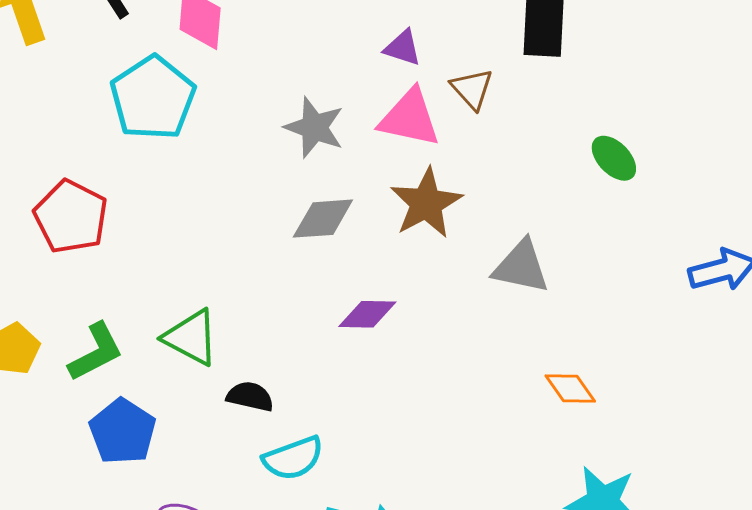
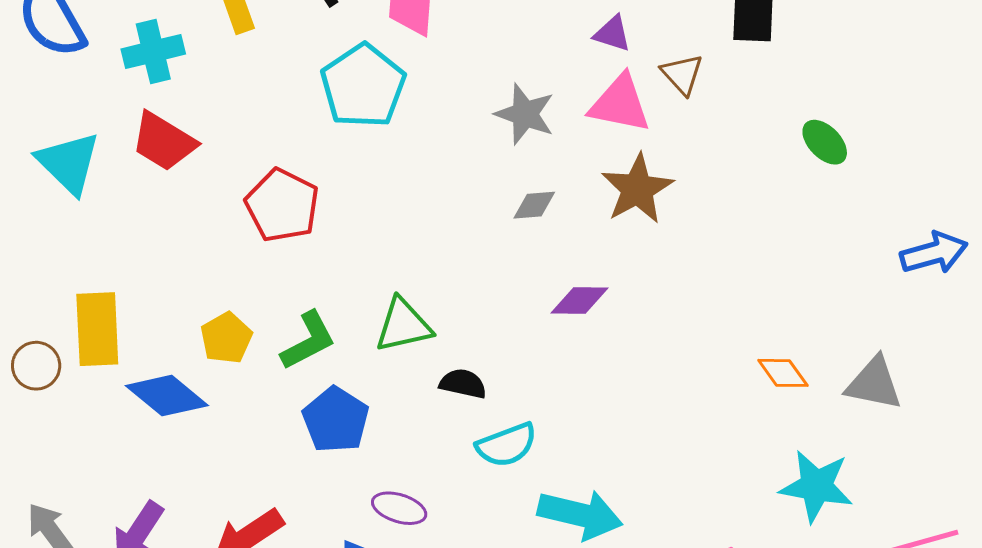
gray diamond: (323, 219) -> (534, 205), size x0.7
gray triangle: (521, 267) -> (874, 384), moved
green triangle: (191, 338) -> (403, 325), turned -40

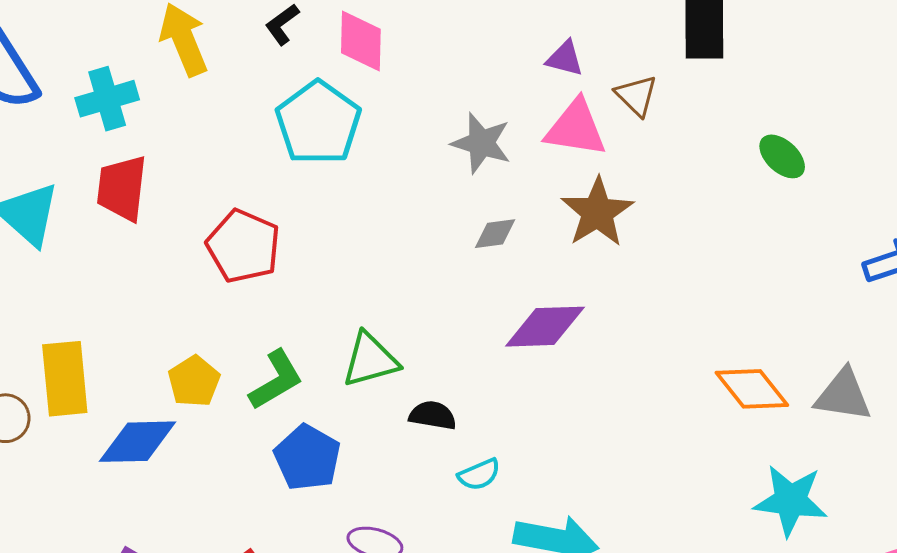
red trapezoid: (164, 142) -> (122, 188), turned 68
purple diamond: (580, 300) -> (545, 327), size x1.4
orange diamond: (783, 373) -> (752, 389), size x1.4
blue diamond: (167, 396) -> (137, 442), turned -38
cyan semicircle: (507, 445) -> (479, 474), size x0.7

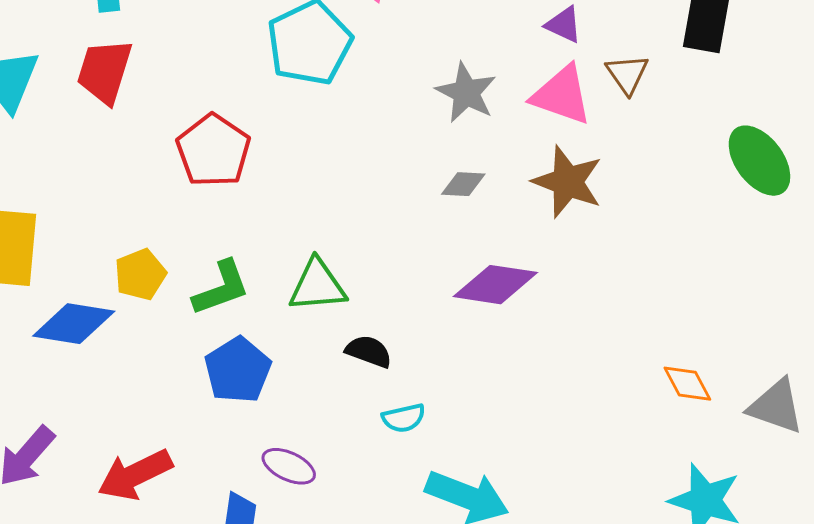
green ellipse: (782, 156) -> (759, 161), size x1.5
brown star: (597, 212) -> (568, 182), turned -30
orange diamond: (752, 389) -> (687, 384), size x0.7

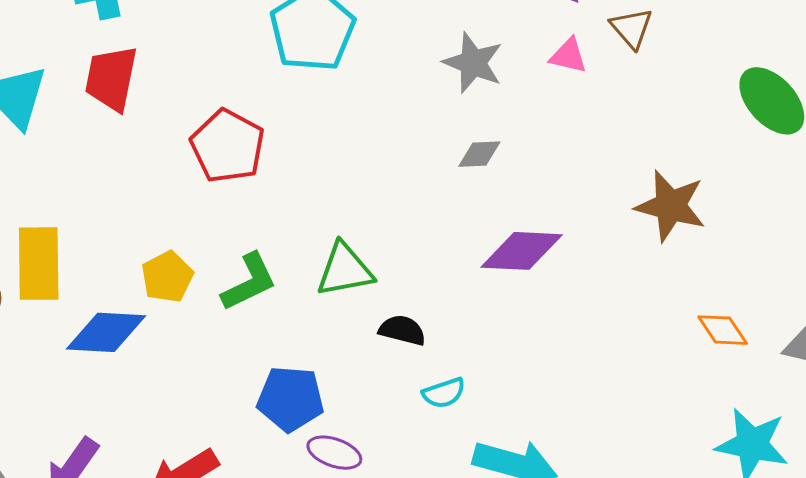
pink triangle: (562, 95) -> (568, 56), size x0.6
brown star: (568, 182) -> (671, 206), moved
blue pentagon: (238, 370) -> (290, 399), moved, turned -30

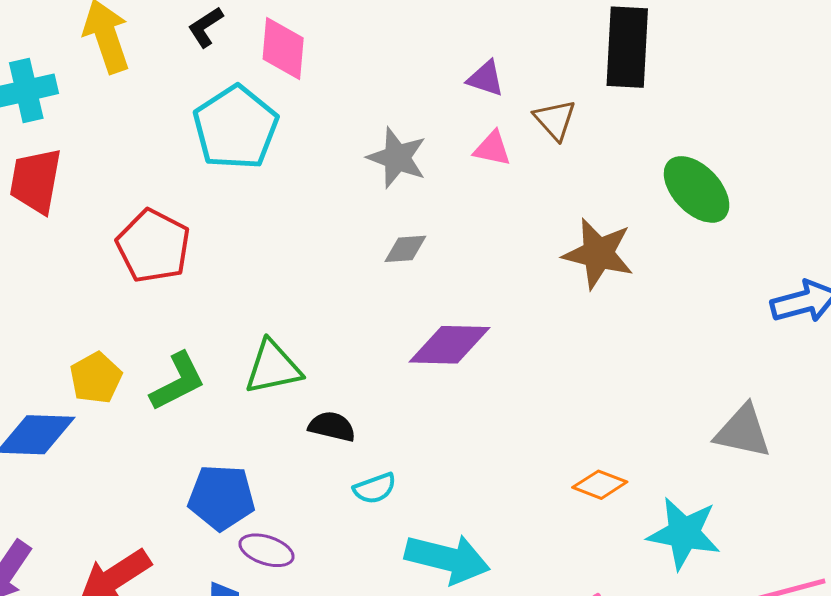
brown star: (671, 206) -> (598, 254), moved
orange diamond: (723, 330) -> (600, 485), moved, turned -34

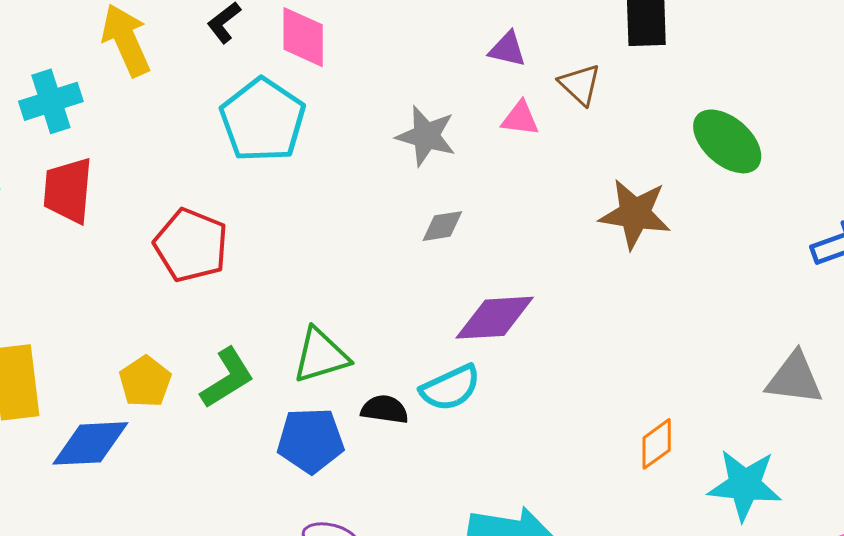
orange diamond: (600, 485) -> (657, 444), turned -52
cyan semicircle: (375, 488) -> (450, 388), moved, size x1.4
blue pentagon: (222, 497) -> (311, 440), moved

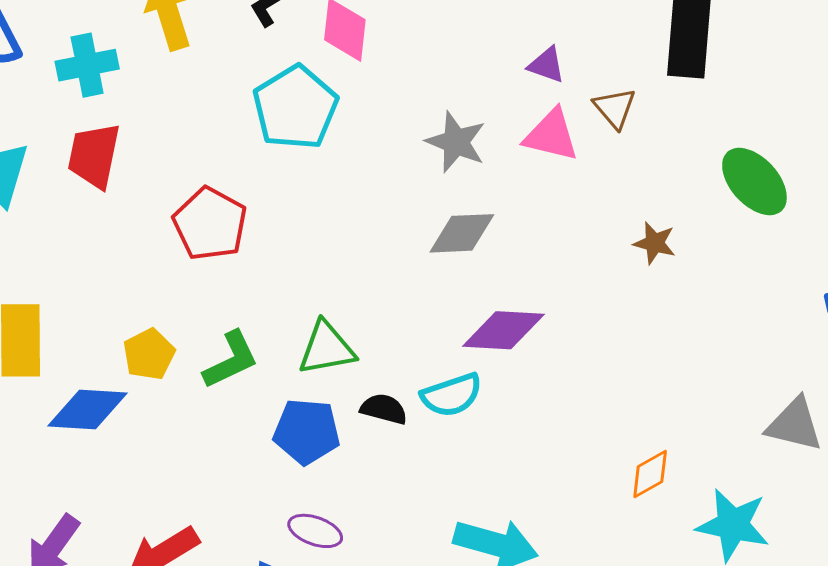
pink triangle: (520, 118) -> (551, 135), size x1.5
brown star: (635, 214) -> (655, 243), size x0.6
gray diamond: (442, 226) -> (462, 233), size x1.5

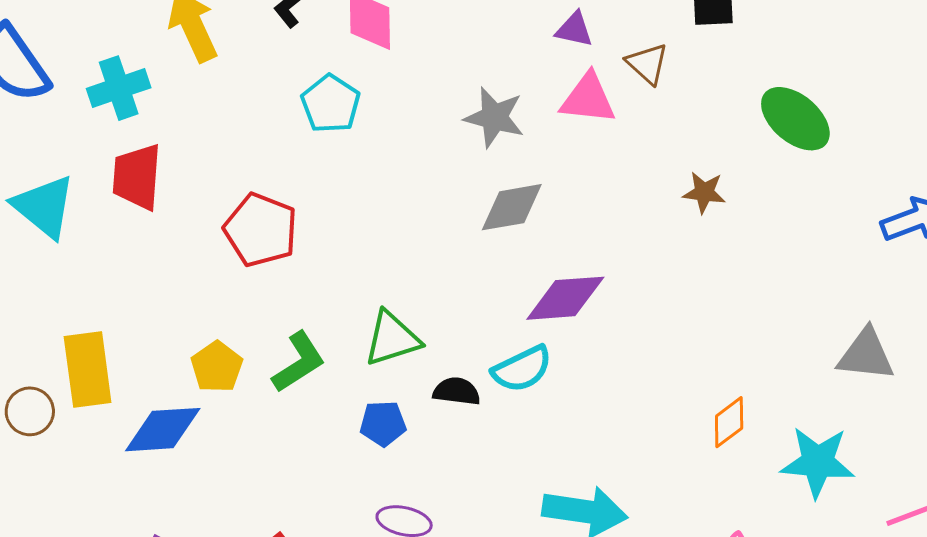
cyan pentagon: (295, 108) -> (331, 104), size x0.7
blue pentagon: (307, 431) -> (383, 424), size x0.7

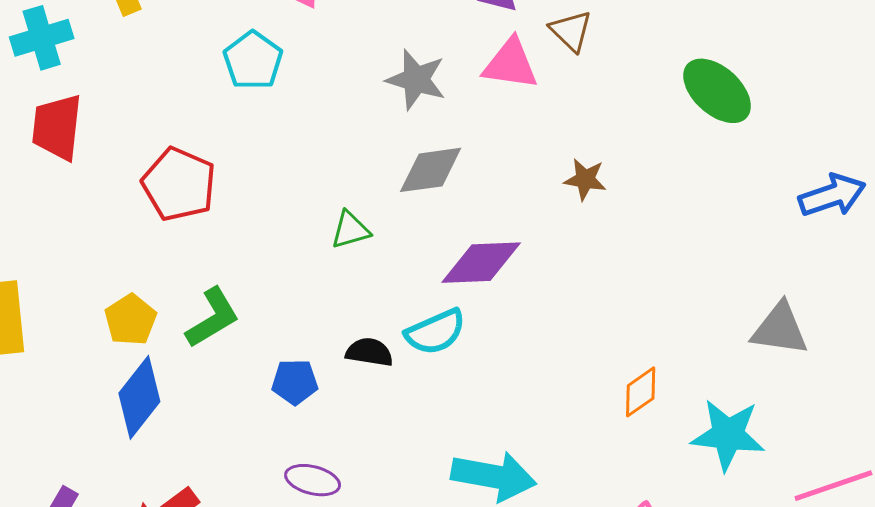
brown star: (704, 192) -> (585, 179), moved
green triangle: (392, 338) -> (350, 230), moved, size x0.7
blue diamond: (163, 430) -> (139, 397), moved, turned -50

